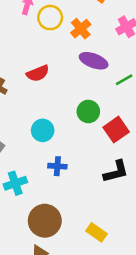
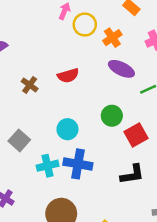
blue cross: (57, 166) -> (78, 164), size x1.6
cyan cross: (15, 183) -> (48, 166), moved

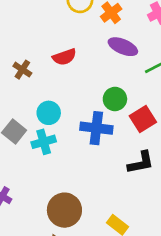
cyan circle: (67, 129) -> (49, 113), moved
blue cross: (78, 164) -> (96, 128), moved
cyan cross: (48, 166) -> (44, 142), moved

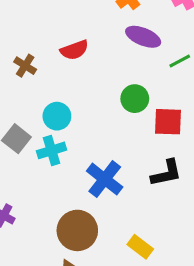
red square: (143, 119) -> (168, 122), turned 35
blue cross: (96, 128) -> (105, 179), moved, turned 32

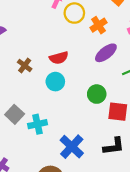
purple ellipse: (143, 37) -> (106, 53), turned -65
cyan circle: (57, 116) -> (55, 82), moved

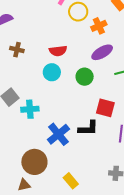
brown cross: (25, 65) -> (17, 50), moved, turned -32
green circle: (97, 94) -> (85, 77), moved
black L-shape: (114, 146) -> (88, 128), moved

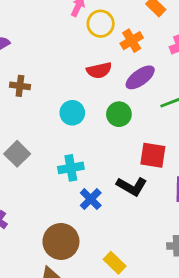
red semicircle: (58, 51) -> (99, 70), moved
cyan cross: (30, 109) -> (71, 168), moved
black L-shape: (88, 128) -> (132, 186), turned 35
blue cross: (58, 134) -> (91, 199), size x0.7

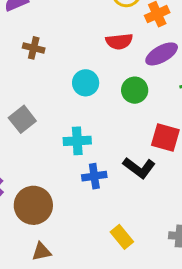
blue cross: (91, 199) -> (94, 176), turned 30
brown circle: (61, 241) -> (33, 205), moved
yellow rectangle: (115, 263) -> (122, 237), moved

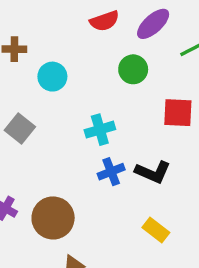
cyan circle: (86, 83) -> (52, 77), moved
cyan cross: (77, 141) -> (100, 130), moved
black L-shape: (139, 168) -> (153, 172), moved

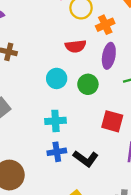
purple ellipse: (153, 24) -> (109, 56), turned -50
cyan circle: (52, 77) -> (57, 78), moved

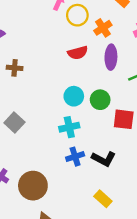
cyan circle: (57, 78) -> (74, 96), moved
green circle: (88, 84) -> (100, 100), moved

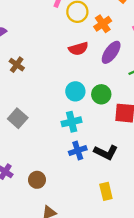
purple ellipse: (111, 57) -> (111, 52), turned 35
brown cross: (15, 68) -> (17, 65), turned 32
brown circle: (33, 186) -> (37, 180), size x0.6
yellow rectangle: (103, 199) -> (106, 191), turned 36

